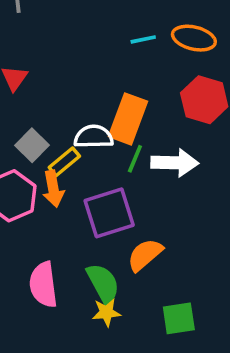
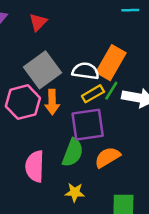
gray square: (32, 145) -> (42, 70), size x1.6
yellow rectangle: (64, 162) -> (93, 94), moved
green semicircle: (103, 283) -> (73, 153), moved, turned 40

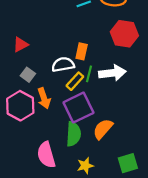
red triangle: (38, 22) -> (21, 45), moved, turned 35
orange rectangle: (111, 63) -> (82, 51), size x0.6
gray square: (42, 70) -> (28, 75), size x0.5

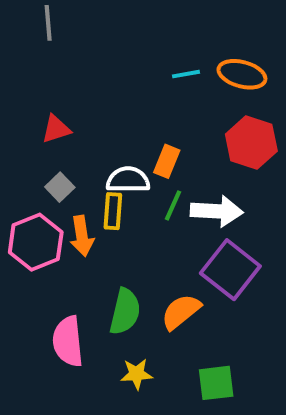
yellow rectangle: (75, 81) -> (113, 211), moved, turned -48
purple square: (78, 108) -> (230, 270), moved, turned -36

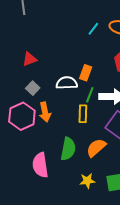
cyan line: (186, 74) -> (93, 29), turned -40
yellow rectangle: (113, 211) -> (83, 114), moved
yellow star: (137, 374) -> (87, 181), moved

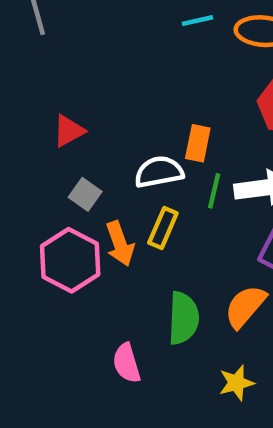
cyan line: (93, 29) -> (197, 21), moved, turned 48
yellow rectangle: (83, 114) -> (163, 228), moved, turned 30
pink semicircle: (40, 165) -> (127, 363), size x0.7

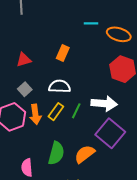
orange rectangle: (198, 143) -> (63, 53), moved
green line: (214, 191) -> (76, 111), moved

